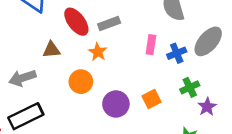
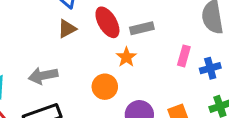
brown triangle: (51, 50) -> (67, 29), moved, turned -30

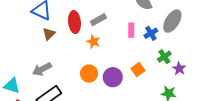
red ellipse: (107, 22) -> (75, 22), turned 40
orange circle: (105, 87) -> (89, 74), moved

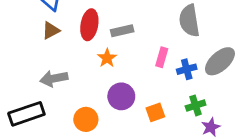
gray arrow: (42, 69) -> (54, 79), moved
orange circle: (89, 74) -> (86, 119), moved
purple circle: (113, 77) -> (121, 96), moved

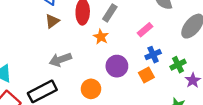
gray rectangle: (122, 31) -> (110, 13), turned -36
pink rectangle: (162, 57) -> (145, 30), turned 42
blue cross: (187, 69) -> (153, 55), moved

